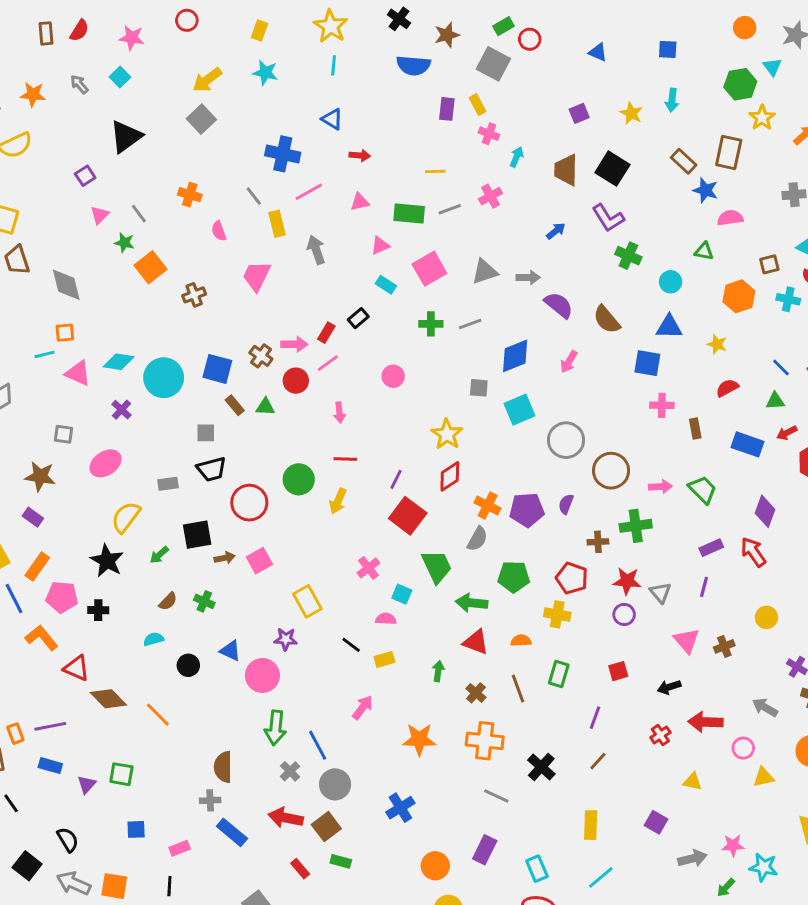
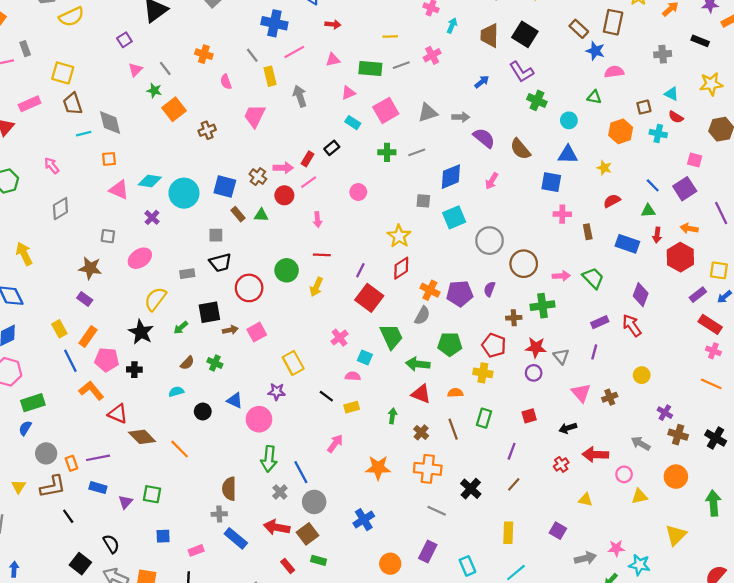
cyan line: (45, 354) -> (84, 134), moved
red arrow: (787, 433) -> (657, 235), turned -56

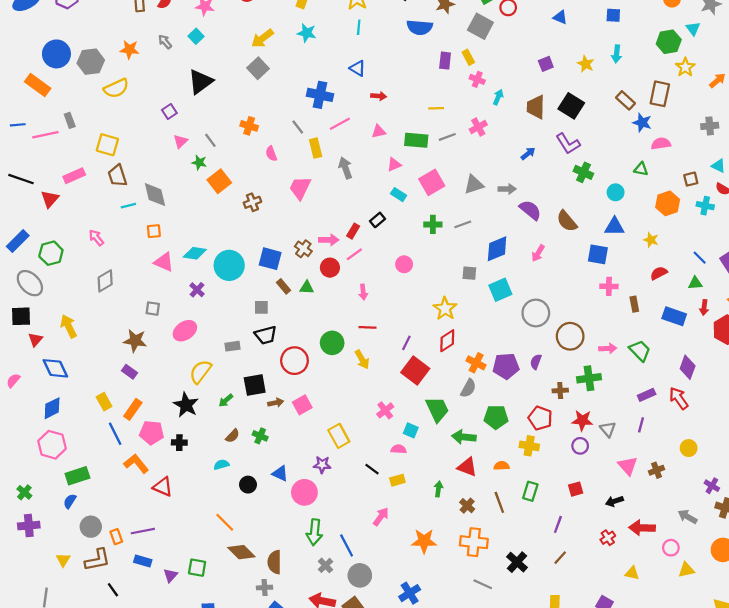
yellow arrow: (316, 287) -> (362, 359), turned -54
brown diamond: (142, 437) -> (241, 552), moved

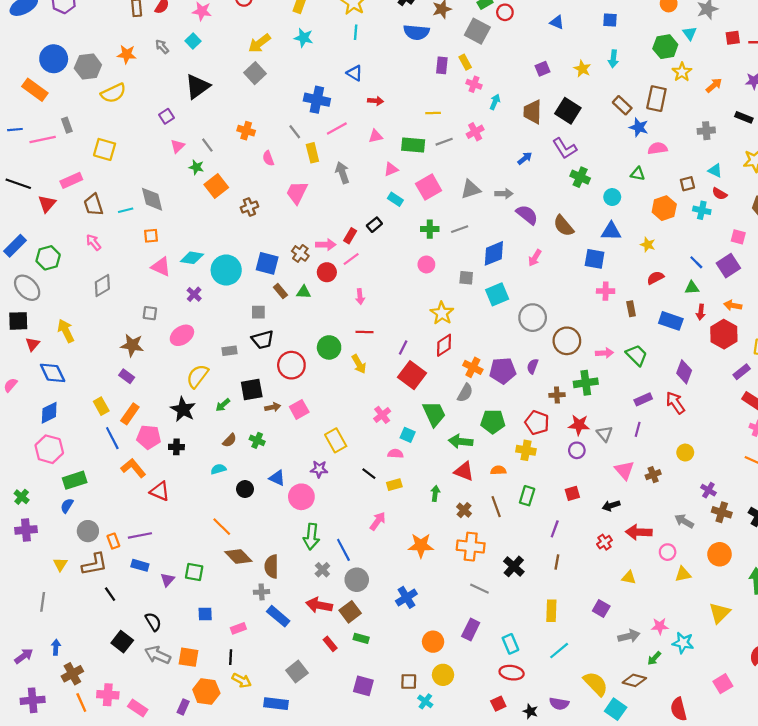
brown trapezoid: (117, 176) -> (93, 205), moved
pink circle: (404, 264) -> (426, 264), moved
brown line: (560, 558) -> (557, 562), turned -32

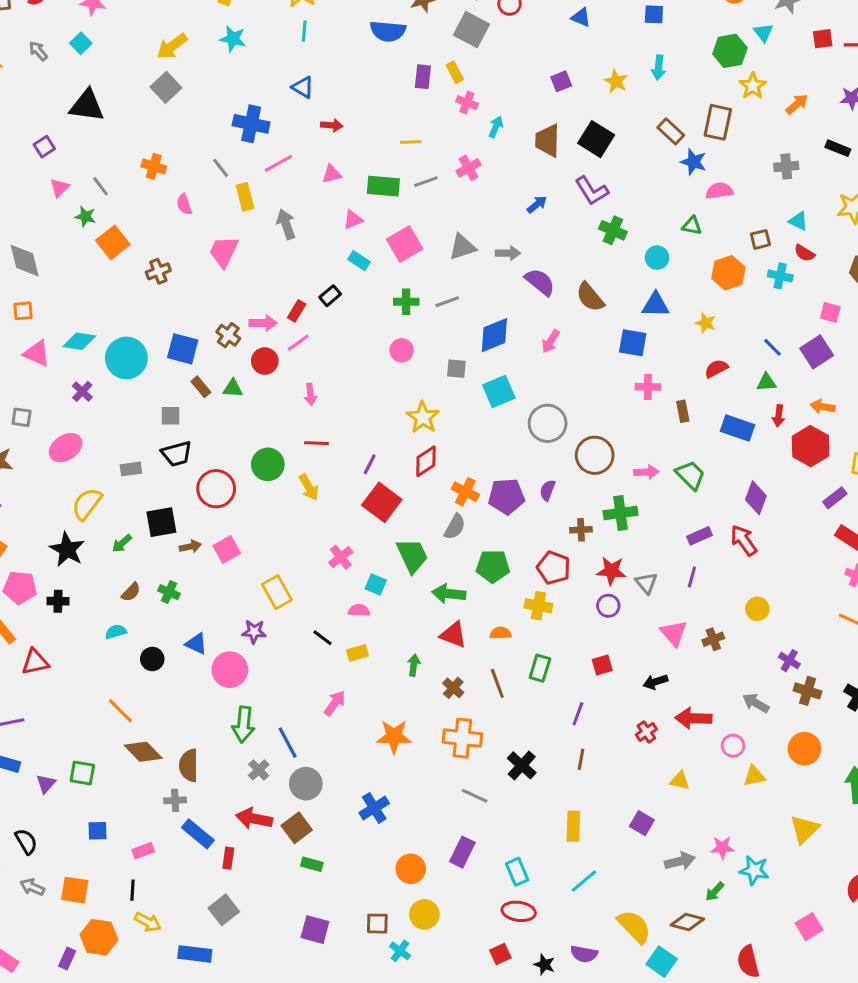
black triangle: (197, 86) -> (87, 106), turned 44
red triangle: (160, 491) -> (35, 662), turned -35
red rectangle: (330, 644) -> (228, 858), moved, turned 48
gray arrow: (158, 655) -> (32, 887), size x0.7

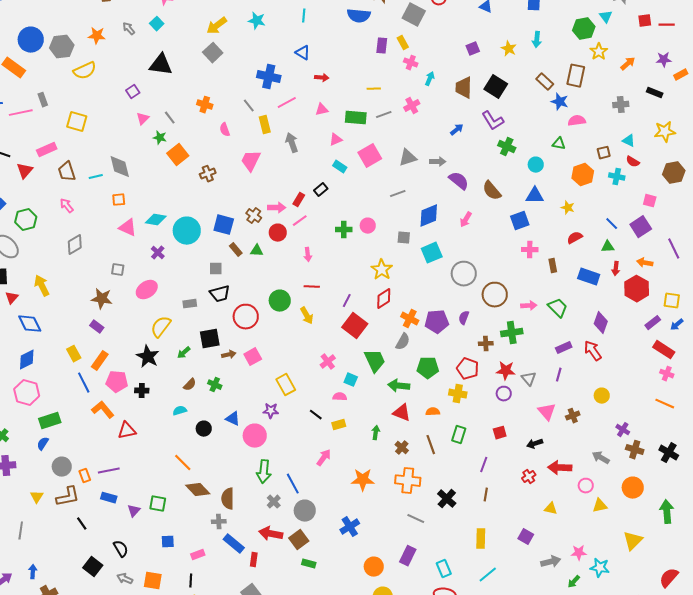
green cross: (406, 302) -> (344, 230), moved
blue square: (633, 343) -> (520, 221), turned -30

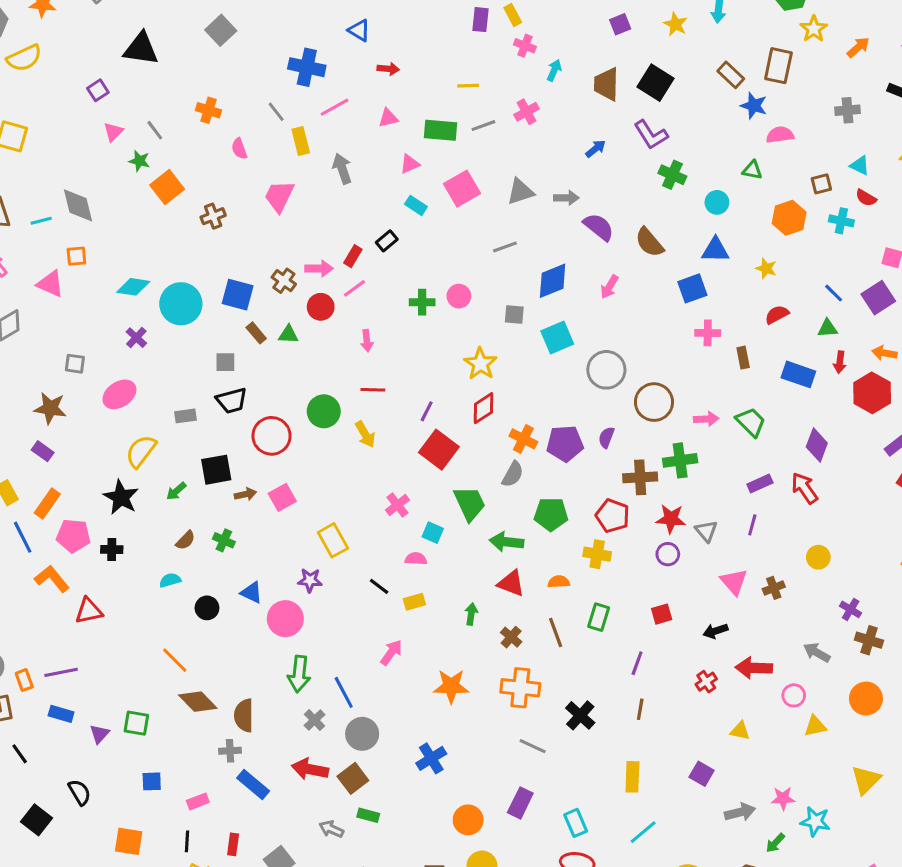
pink triangle: (128, 228) -> (50, 284), moved
brown cross: (486, 344) -> (640, 477), size x1.5
red rectangle: (254, 560) -> (233, 844), moved
gray arrow: (125, 579) -> (331, 829), moved

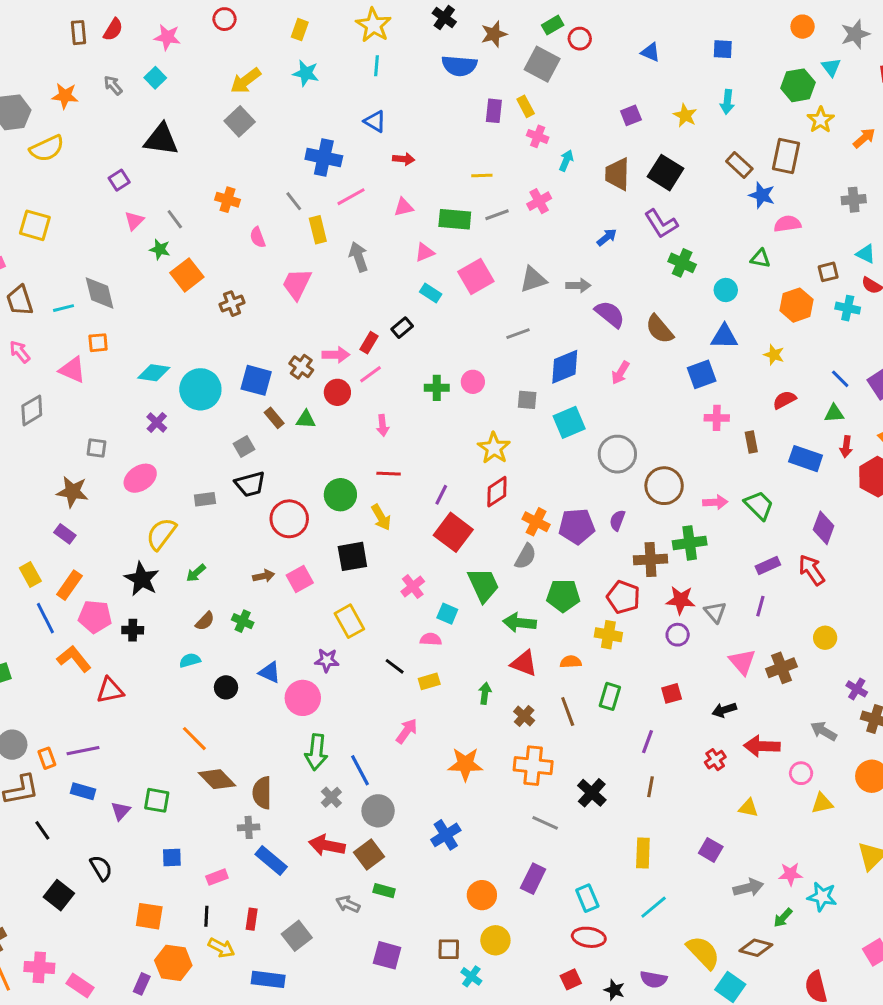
gray square: (225, 362) -> (244, 447), turned -30
black square: (216, 470) -> (352, 556), moved
brown cross: (774, 588) -> (781, 668), size x1.4

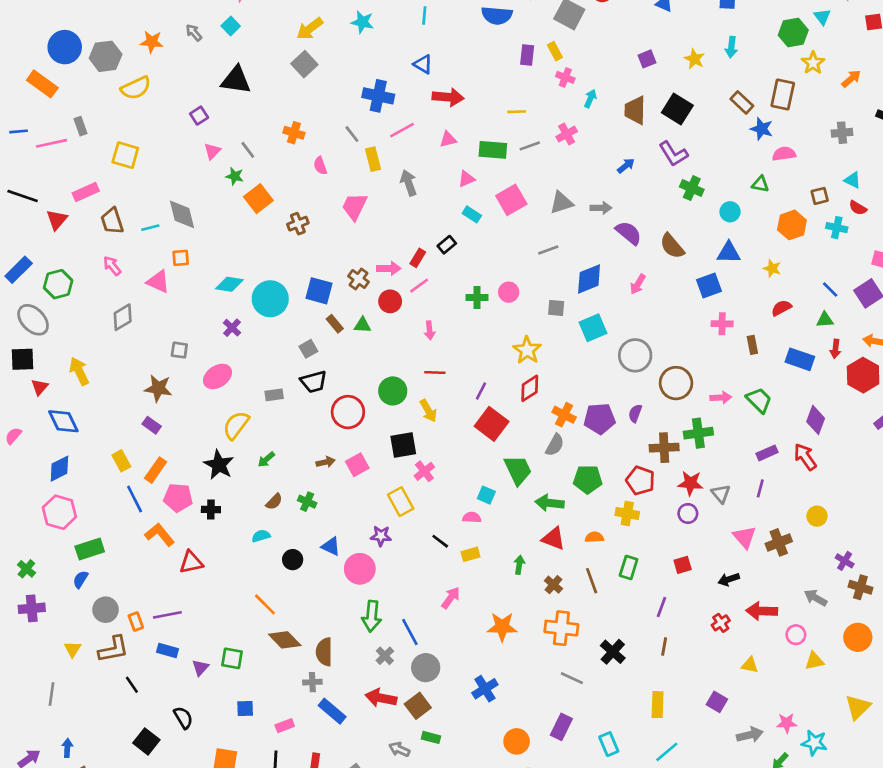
red arrow: (404, 159) -> (448, 97), size x1.6
pink cross: (413, 587) -> (424, 471), moved

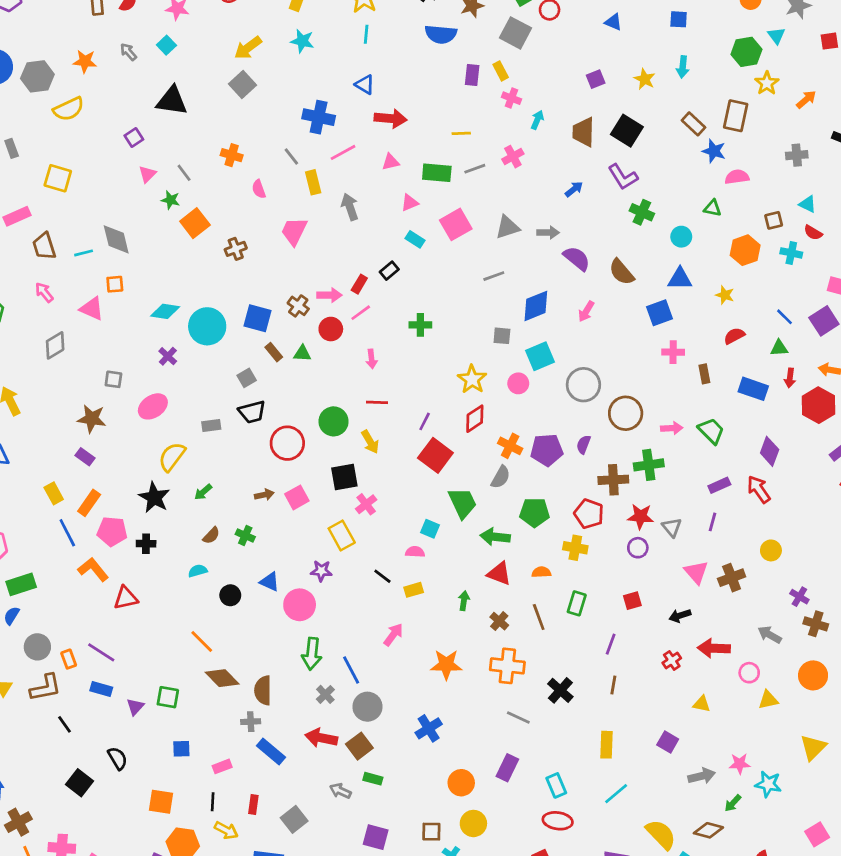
pink circle: (509, 292) -> (518, 383), moved
purple line: (167, 615) -> (101, 652), turned 44

